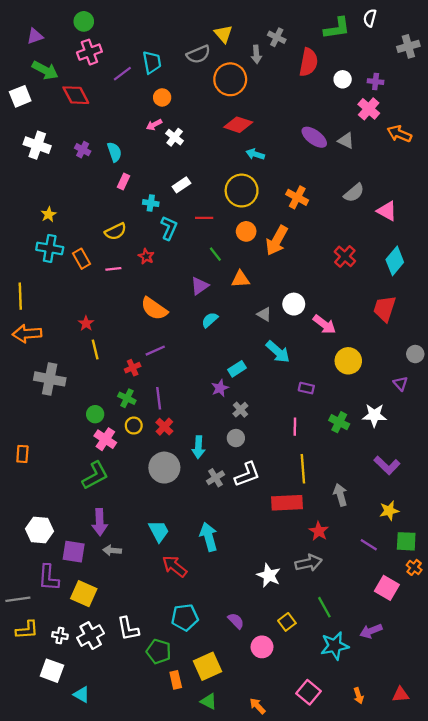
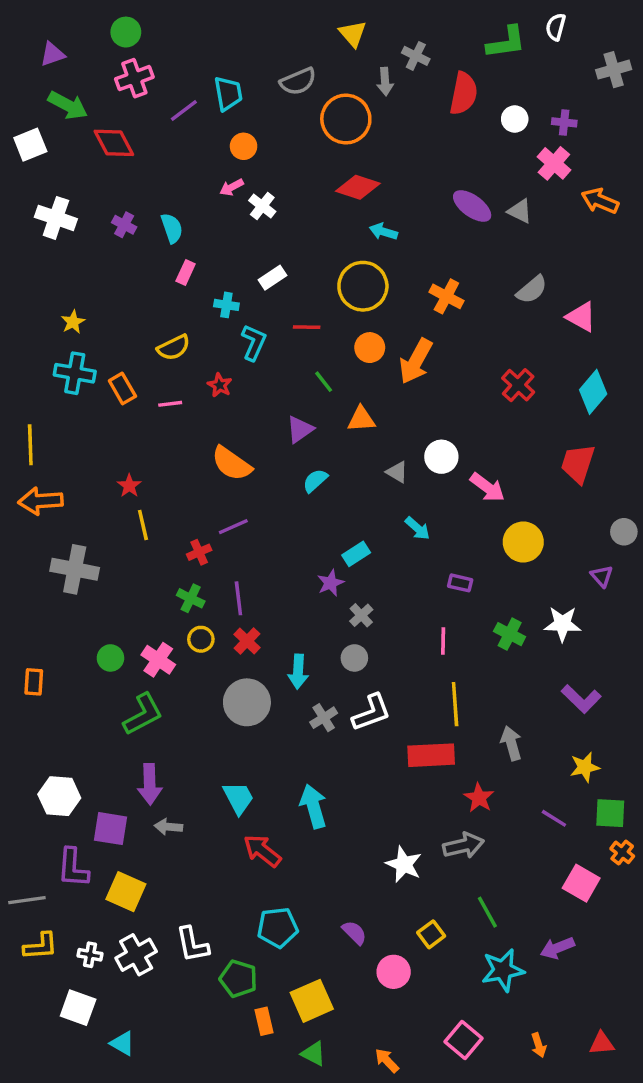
yellow triangle: (223, 34) -> (353, 34), moved
cyan arrow: (278, 352) -> (417, 528), size x0.7
green circle: (95, 414) -> (110, 658), moved

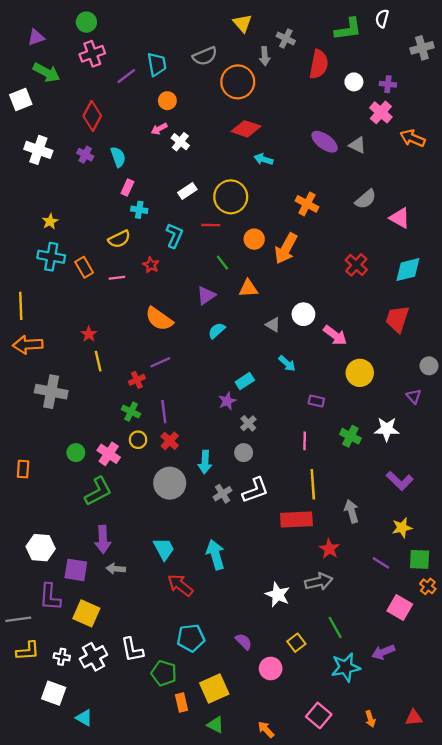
red diamond: (114, 143) -> (92, 116), moved, turned 56
yellow circle: (363, 286) -> (231, 197), moved
cyan cross: (226, 305) -> (139, 210), moved
cyan diamond: (593, 392) -> (408, 270), turned 36

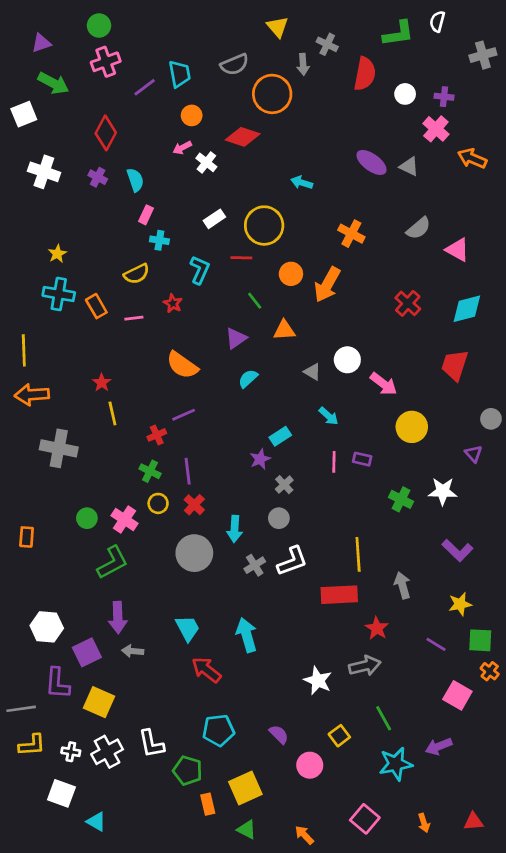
red diamond: (246, 129) -> (243, 137), moved
pink line: (305, 441) -> (334, 462), moved
purple square: (76, 570) -> (87, 652), turned -35

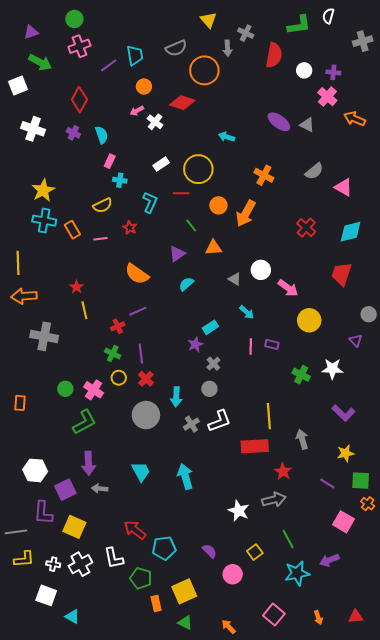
yellow star: (57, 254) -> (43, 190), size x1.6
red arrow: (206, 670) -> (135, 530), moved

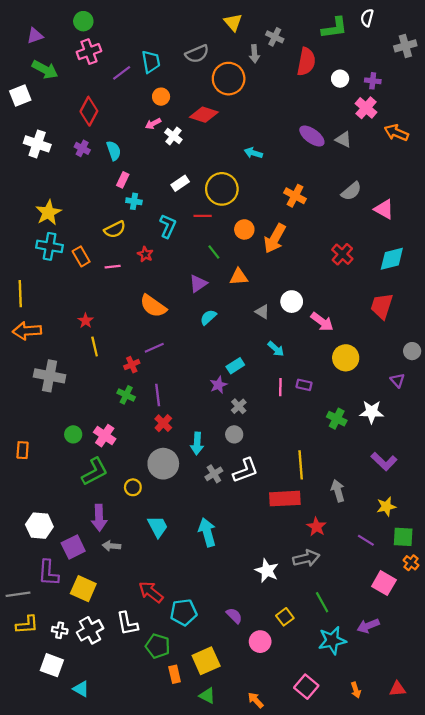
yellow circle: (119, 378) -> (133, 487), moved

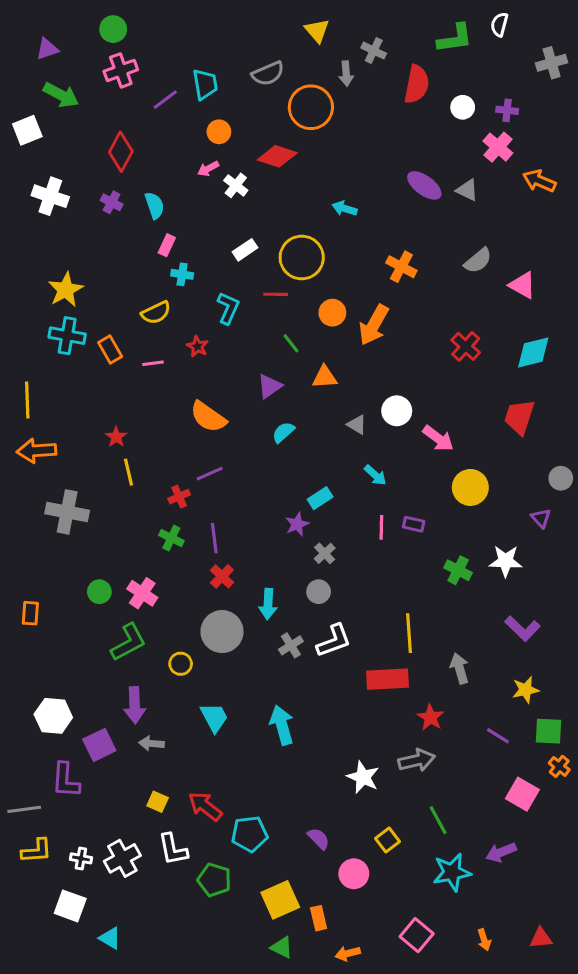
yellow square: (83, 589) -> (158, 802), moved, size x0.6
orange rectangle: (175, 674) -> (319, 918), moved
orange arrow: (256, 700) -> (348, 953), turned -60

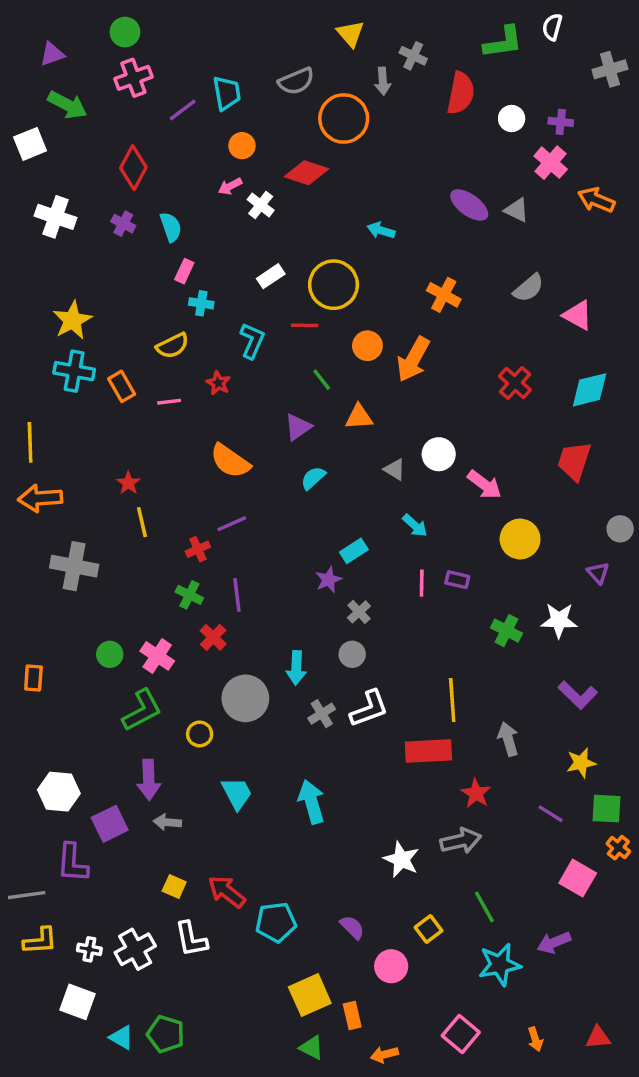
red cross: (222, 576) -> (213, 637), moved
green pentagon: (214, 880) -> (166, 1034), moved

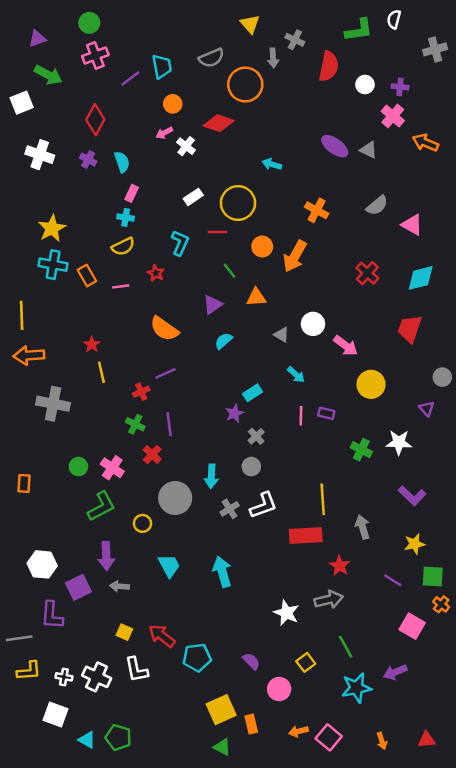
cyan cross: (201, 303) -> (126, 218), moved
white cross: (135, 949) -> (97, 677), turned -36
orange arrow: (384, 1054) -> (298, 731), moved

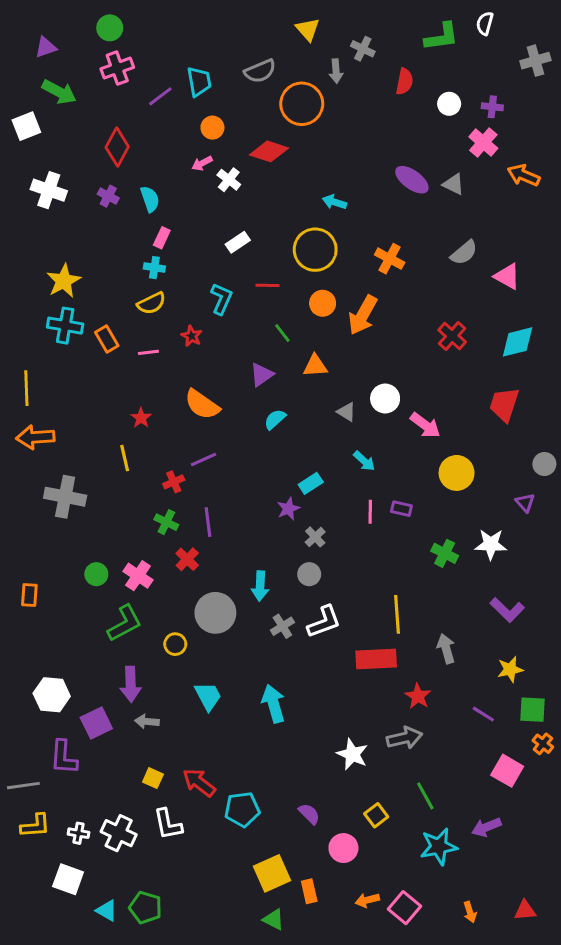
red semicircle: (329, 66) -> (404, 81), size x0.7
yellow circle: (238, 203) -> (315, 250), moved
red star: (92, 344) -> (141, 418), moved

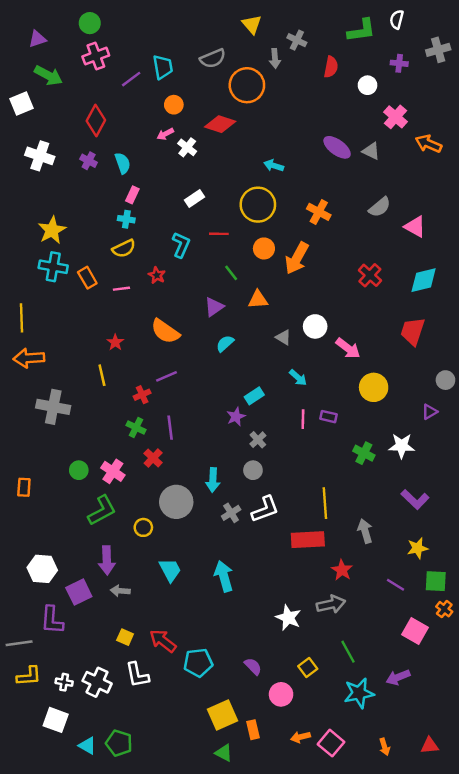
purple cross: (492, 107) -> (399, 63), moved
purple triangle: (525, 503) -> (430, 412), turned 42

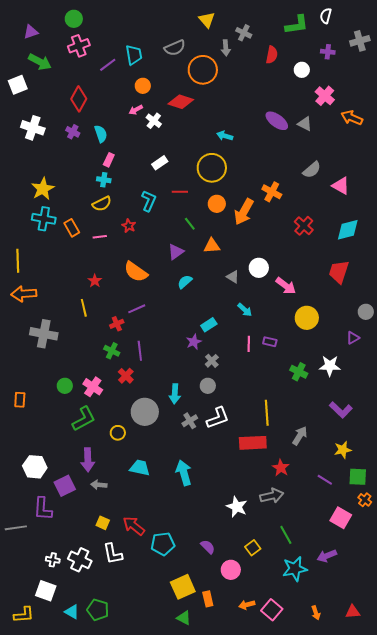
orange cross: (319, 212) -> (272, 192), moved
gray arrow: (365, 531) -> (300, 436), turned 48
cyan trapezoid: (170, 570) -> (140, 468), turned -50
yellow L-shape: (29, 676) -> (24, 615), moved

